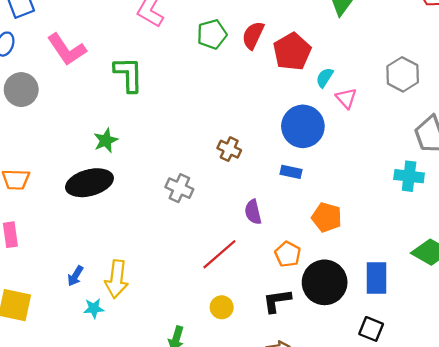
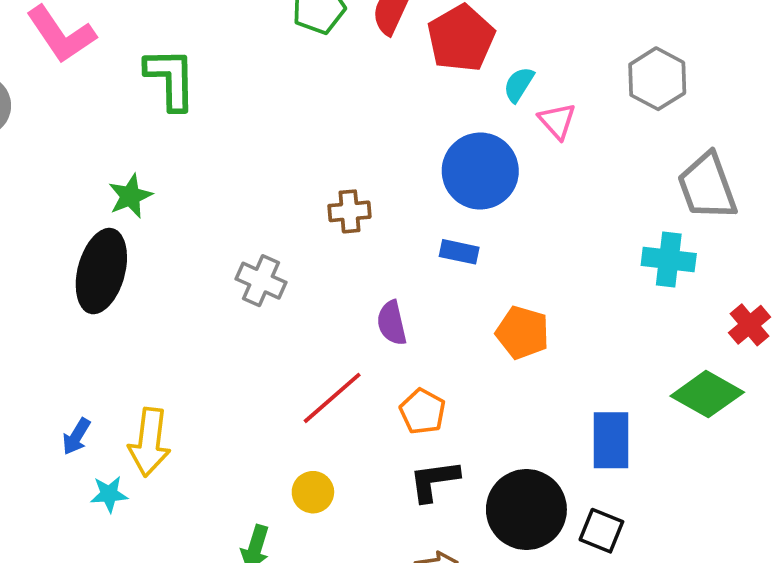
brown cross: (229, 149) -> (349, 211), turned -30
black ellipse: (89, 183) -> (101, 271), turned -60
orange pentagon: (288, 254) -> (423, 411), moved
black circle: (325, 282) -> (526, 509), moved
yellow circle: (222, 307) -> (313, 492), moved

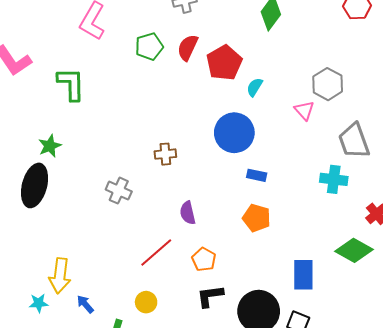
pink triangle: (557, 121) -> (304, 110), moved
blue rectangle: (459, 252) -> (257, 175), moved
blue arrow: (76, 436) -> (85, 304), moved, turned 108

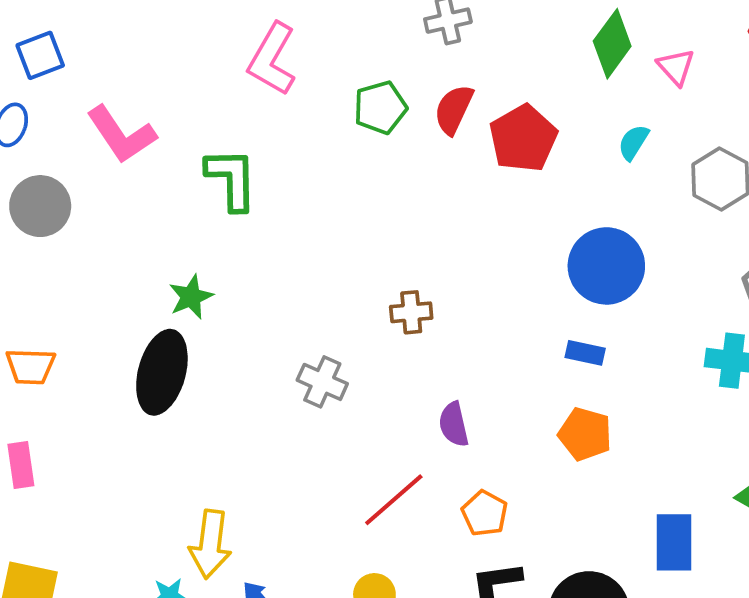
cyan semicircle: (255, 87) -> (633, 142), moved
pink triangle: (304, 110) -> (676, 67), moved
blue circle: (234, 133) -> (606, 266), moved

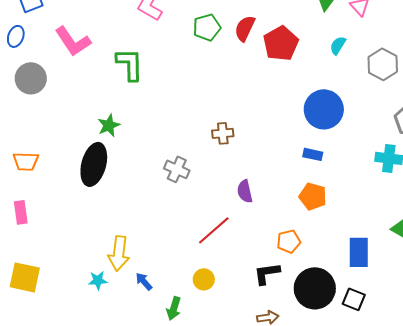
orange pentagon: (485, 513) -> (289, 241), moved, turned 30

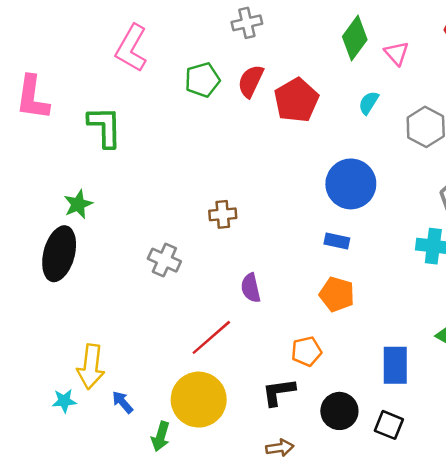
pink L-shape: (73, 41) -> (32, 98), turned 42
yellow circle: (204, 279) -> (199, 400), size x2.0
black circle: (315, 288) -> (339, 411), size x0.7

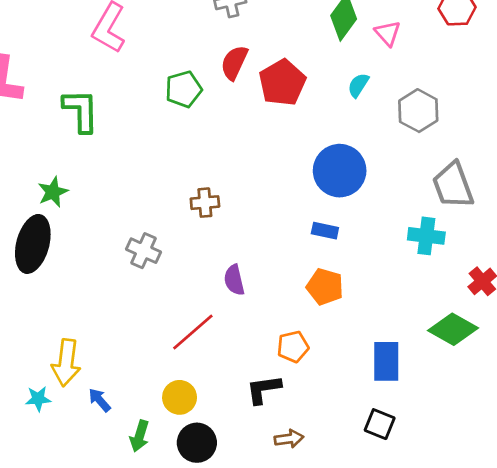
green pentagon: (202, 80) -> (184, 89), moved
yellow circle: (199, 400) -> (180, 397), size x0.6
black circle: (339, 411) -> (197, 443), moved
brown arrow: (280, 448) -> (289, 439), moved

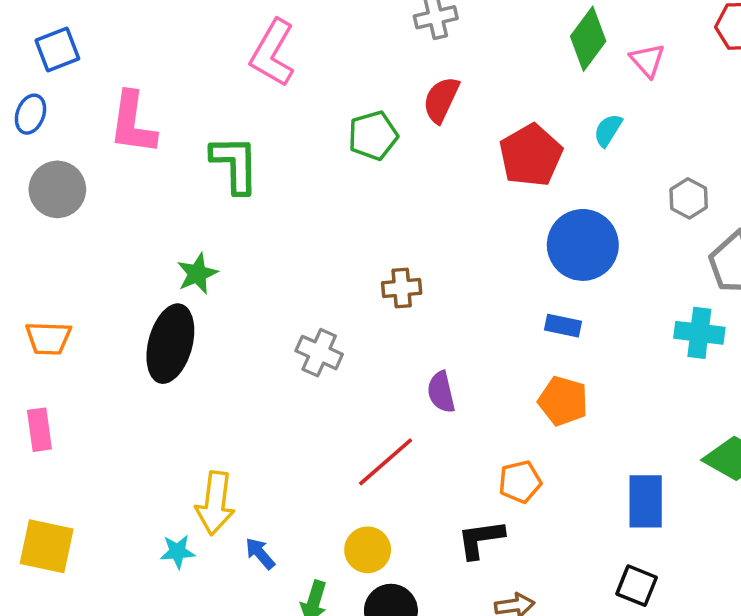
red pentagon: (282, 83) -> (531, 155), moved
gray hexagon: (418, 111) -> (689, 198), moved, size x0.7

